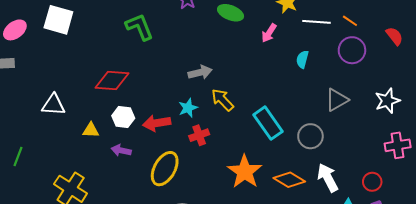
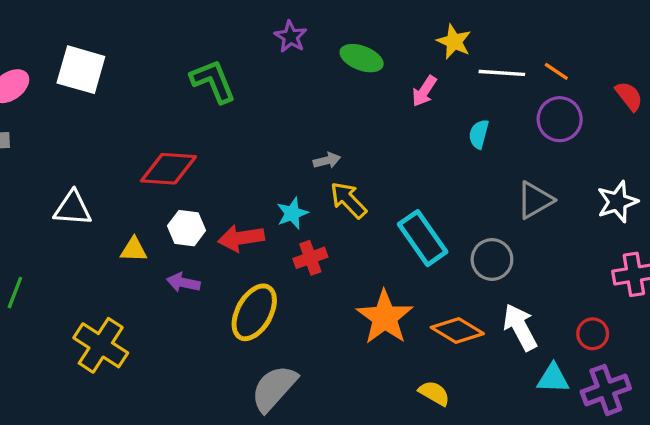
gray arrow: (200, 72) -> (327, 160), moved, size x0.7

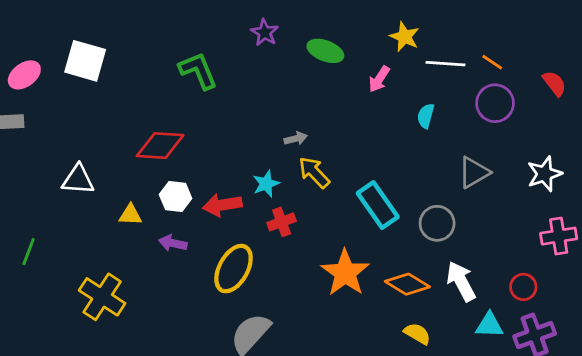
yellow semicircle: (434, 393) -> (417, 334), moved

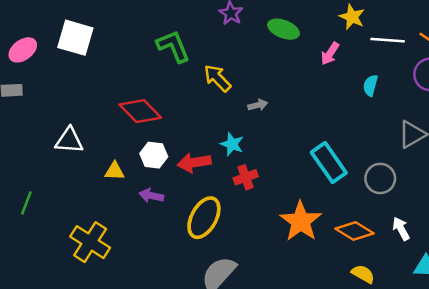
red diamond: (160, 146) -> (140, 111), turned 42
yellow arrow: (314, 172) -> (217, 78), moved
cyan star: (266, 184) -> (232, 144), turned -30
white arrow: (461, 281) -> (401, 229), size x0.7

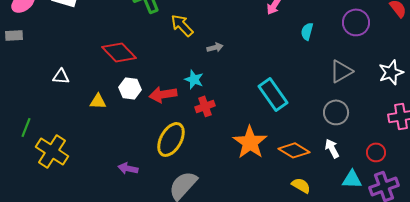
white triangle: (69, 141) -> (61, 76), size x0.7
gray circle: (380, 178) -> (336, 112), moved
purple arrow: (151, 196) -> (128, 168), moved
yellow cross: (90, 242) -> (52, 151), moved

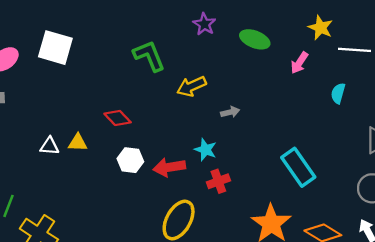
yellow arrow: (182, 25) -> (191, 86), turned -70
red diamond: (119, 52) -> (118, 118), size x0.7
yellow triangle: (98, 101) -> (78, 143), moved

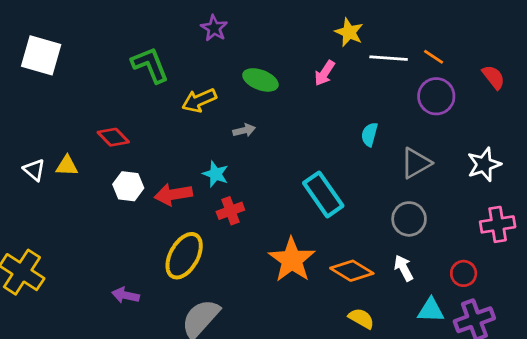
green ellipse: (255, 39) -> (260, 80), moved
cyan semicircle: (338, 93) -> (369, 134), moved
white triangle: (50, 146) -> (34, 170), turned 36

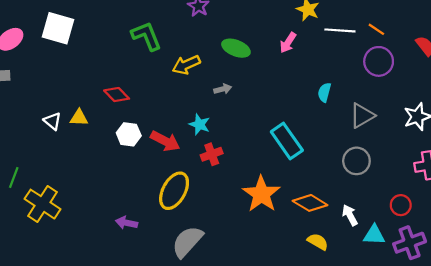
red arrow: (173, 194) -> (165, 141), turned -144
white arrow: (404, 268) -> (350, 215), moved

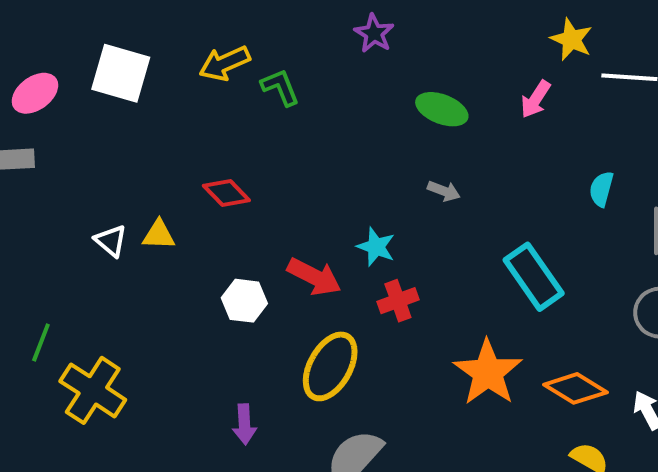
green L-shape: (146, 36) -> (280, 87), size x0.7
yellow arrow: (186, 65) -> (224, 63), moved
gray arrow: (223, 89) -> (444, 191), moved, turned 35
white hexagon: (129, 134) -> (244, 301), moved
purple arrow: (127, 223) -> (244, 424), turned -105

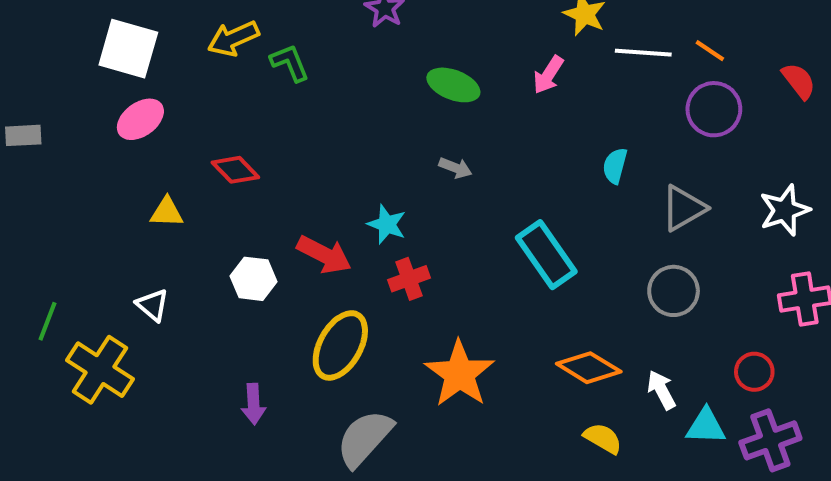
pink ellipse: (35, 93) -> (140, 119), moved
white triangle: (111, 241) -> (153, 305), moved
orange star: (488, 372) -> (459, 374), moved

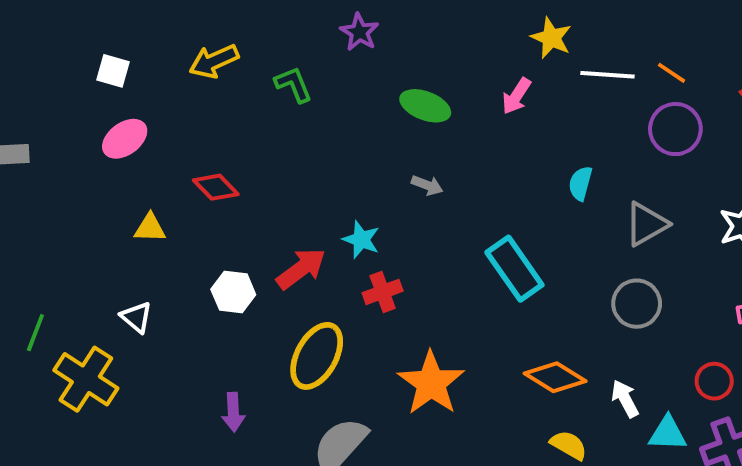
white square: (128, 49) -> (113, 71), size x0.6
green L-shape: (290, 63) -> (293, 84), moved
red arrow: (324, 255) -> (301, 269), turned -64

